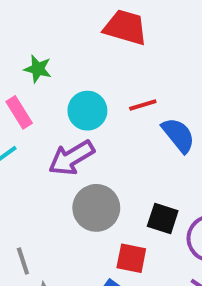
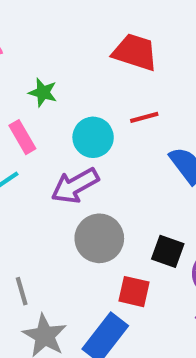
red line: (143, 105) -> (144, 117), moved

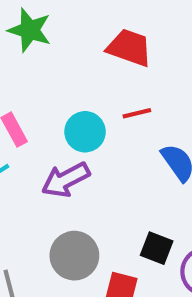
green star: (43, 92) -> (30, 30), moved, size x1.5
gray circle: (99, 238) -> (74, 256), moved

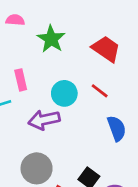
green star: (30, 30) -> (51, 39), moved
red line: (137, 113) -> (100, 91), turned 36

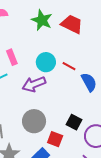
green star: (51, 39) -> (42, 20), moved
red line: (100, 91) -> (69, 66), moved

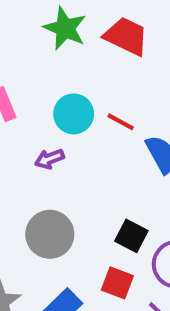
purple arrow: (34, 84) -> (49, 159), size x0.6
red square: (55, 139) -> (117, 283), moved

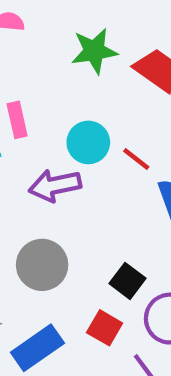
green star: (65, 28) -> (94, 51), turned 30
purple arrow: (49, 159) -> (55, 185), size x1.6

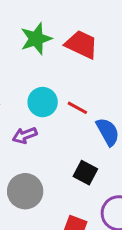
purple arrow: (55, 185) -> (25, 135), size x0.7
black square: (128, 281) -> (85, 173), moved

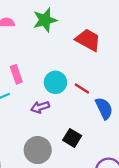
green star: (36, 39) -> (45, 20), moved
black square: (85, 173) -> (72, 138), moved

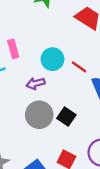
gray circle: (38, 150) -> (39, 115), moved

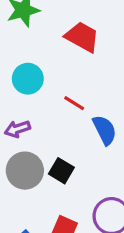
cyan circle: (52, 59) -> (28, 79), moved

